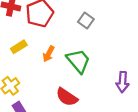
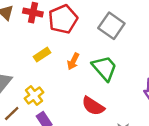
gray square: (86, 21) -> (111, 26), size x1.5

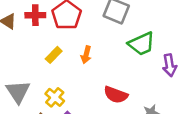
green trapezoid: (104, 68) -> (141, 44), moved, turned 120

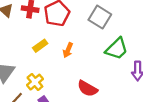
green trapezoid: (141, 44) -> (117, 49), turned -30

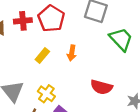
green trapezoid: (117, 49) -> (121, 39), turned -75

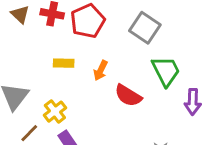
yellow rectangle: (42, 55) -> (64, 63), turned 35
red semicircle: (101, 87) -> (128, 96), moved

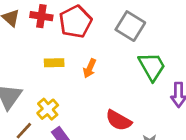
red semicircle: (128, 96) -> (119, 120), moved

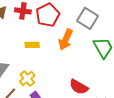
orange arrow: (90, 68) -> (66, 40), moved, size x1.5

